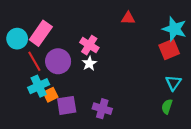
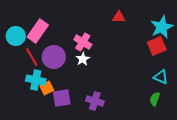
cyan star: (174, 29) -> (162, 27), turned 30
cyan triangle: (173, 83) -> (161, 77), turned -42
cyan cross: (39, 86) -> (36, 80), turned 36

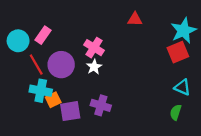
pink rectangle: (38, 31) -> (43, 35), size x0.7
purple cross: (95, 101) -> (101, 105), moved

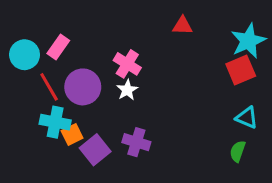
purple square: (70, 111) -> (95, 150), turned -30

